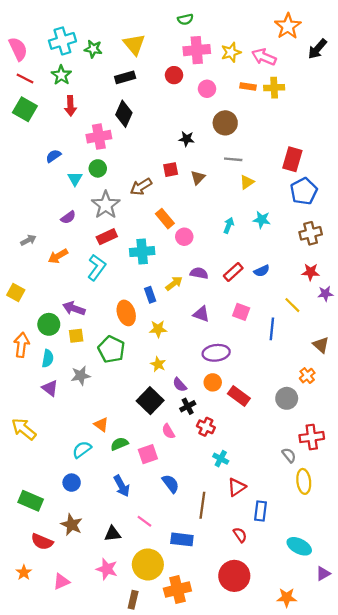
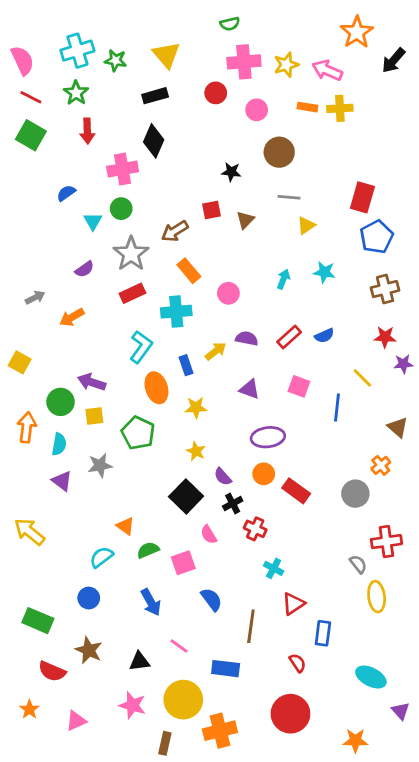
orange rectangle: (165, 219) -> (189, 271), moved
cyan L-shape: (97, 267) -> (141, 347), moved
purple triangle: (323, 574) -> (401, 711), turned -42

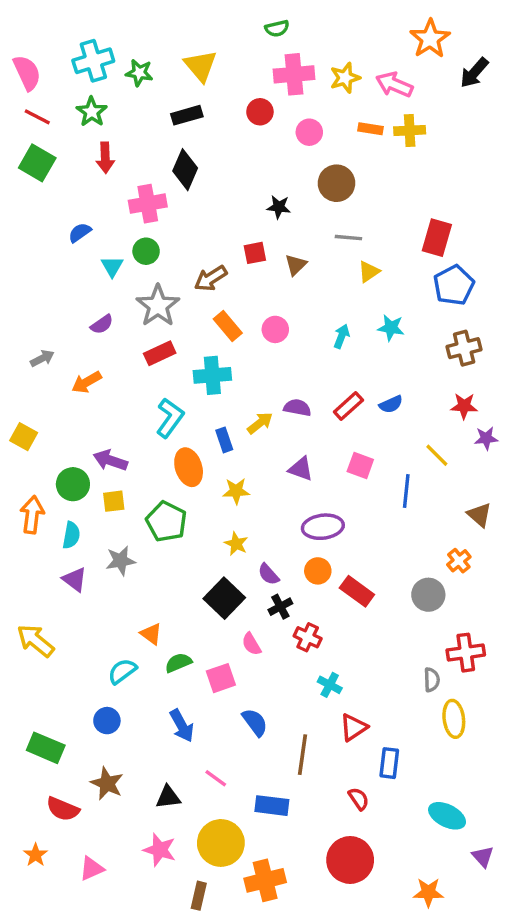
pink circle: (228, 293) -> (275, 329), moved
gray semicircle: (358, 564) -> (432, 680), turned 36

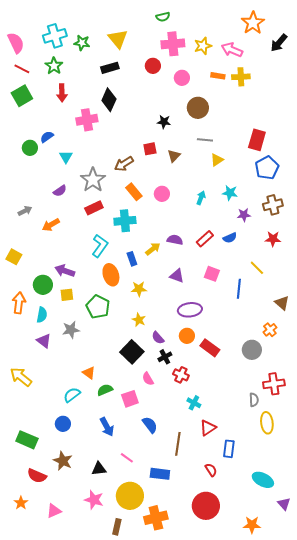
green square: (37, 163) -> (22, 96), turned 30
green circle: (146, 251) -> (30, 148), moved
purple star: (486, 438) -> (244, 215), moved

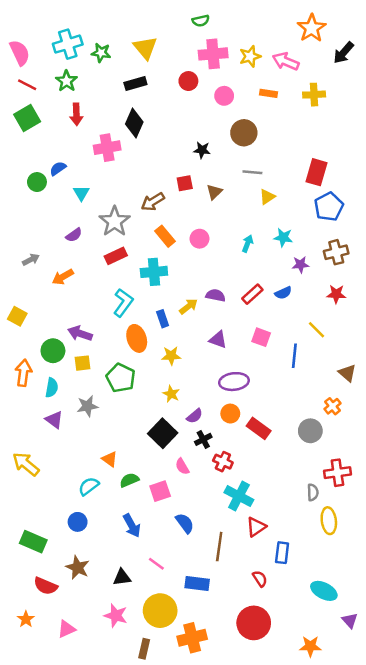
yellow cross: (241, 77) -> (314, 95), moved
purple semicircle: (158, 338) -> (195, 416), turned -88
cyan cross: (194, 403) -> (239, 496), size x1.6

